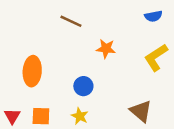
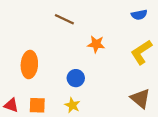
brown triangle: (141, 111) -> (140, 98), moved
red triangle: (12, 116) -> (11, 105), turned -42

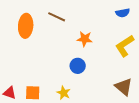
orange ellipse: (29, 65) -> (26, 26), moved
blue circle: (76, 78) -> (78, 66), moved

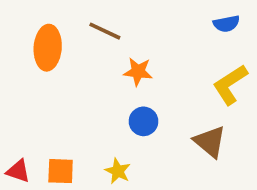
orange star: (85, 39) -> (138, 72), moved
brown triangle: (124, 87) -> (210, 142), moved

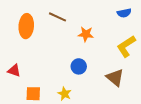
orange star: (138, 72) -> (86, 34), moved
red triangle: (18, 171) -> (14, 70), moved

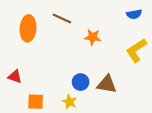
blue circle: (79, 66) -> (81, 82), moved
brown triangle: (115, 78) -> (107, 84), moved, turned -30

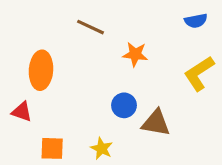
orange ellipse: (28, 28) -> (41, 70), moved
blue circle: (81, 82) -> (124, 105), moved

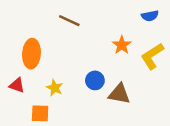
orange star: (135, 54) -> (122, 45), moved, turned 30
yellow star: (102, 148) -> (55, 88), moved

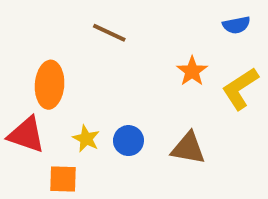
blue circle: (95, 80) -> (128, 141), moved
red triangle: (17, 85) -> (26, 135), size x1.5

